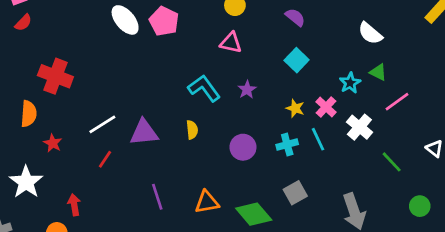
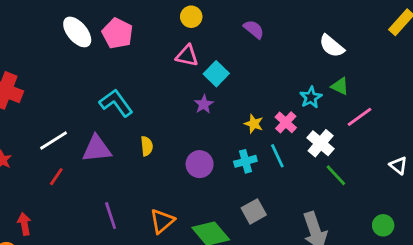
cyan square: (297, 60) -> (216, 74), moved
cyan L-shape: (204, 88) -> (116, 103), moved
green line: (392, 162) -> (336, 175), moved
orange triangle: (207, 202) -> (162, 221), turned -30

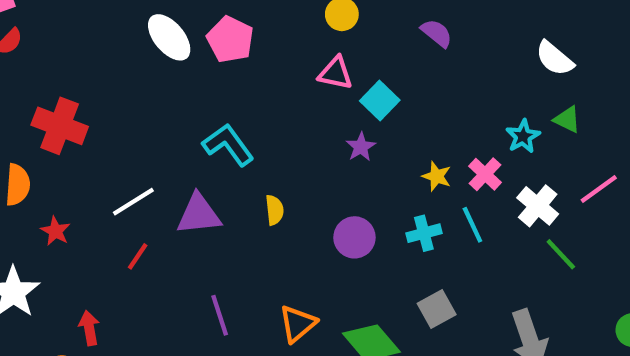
pink line: (359, 117) -> (599, 189), moved

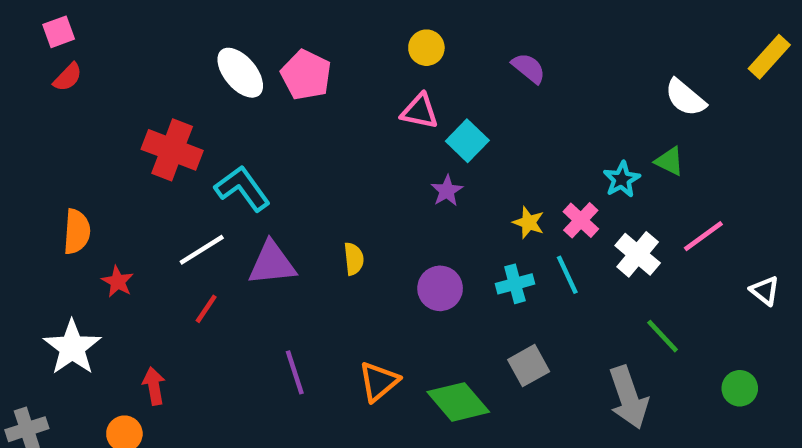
white semicircle: (555, 58) -> (685, 98), moved
red cross: (60, 126) -> (172, 150), moved
cyan L-shape: (228, 145) -> (243, 188), moved
green line: (561, 254) -> (663, 336), moved

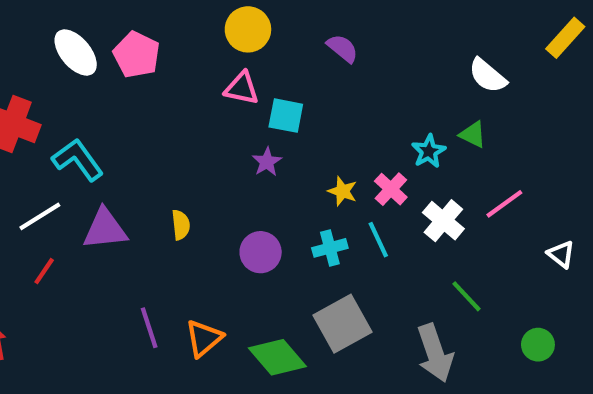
yellow circle: (426, 48) -> (248, 29), size x1.4
cyan square: (467, 141) -> (286, 116), turned -33
gray square: (529, 366) -> (343, 324), size x1.5
purple line: (295, 372) -> (149, 328), moved

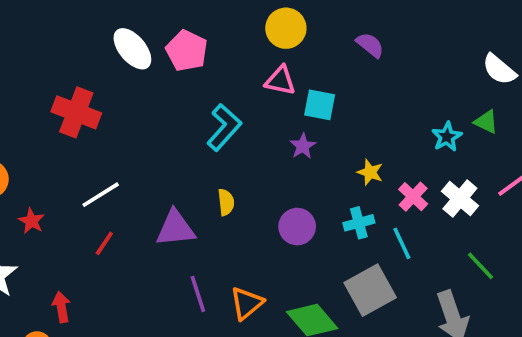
cyan L-shape: (78, 160) -> (224, 127), moved, turned 78
pink cross: (391, 189) -> (413, 197), moved
purple triangle: (105, 229) -> (175, 228), moved
cyan line: (378, 240) -> (402, 243), moved

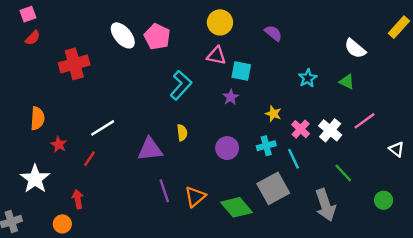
red cross: (76, 112) -> (74, 64), moved, turned -36
cyan star: (447, 137) -> (308, 78), moved
red line: (104, 243) -> (90, 159), moved

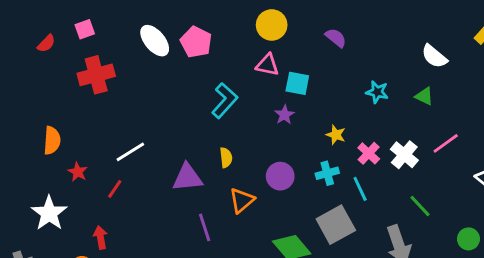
pink square: (28, 14) -> (85, 29), moved
cyan star: (308, 78) -> (377, 92), turned -30
orange triangle: (195, 197) -> (242, 200), moved

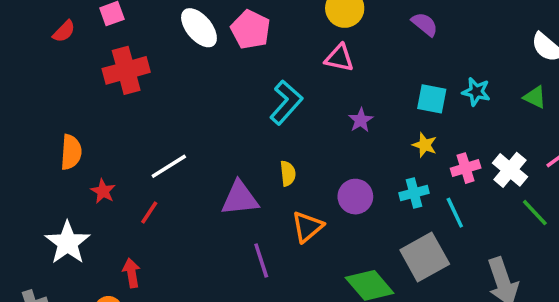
cyan square: (297, 83) -> (432, 99), moved
pink cross: (369, 153) -> (466, 168), turned 30
green line: (420, 206) -> (535, 213), moved

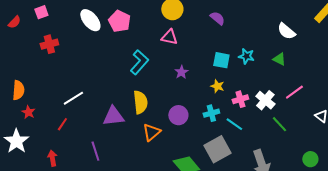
red cross: (126, 70) -> (49, 44), size x0.7
yellow semicircle: (288, 173) -> (140, 102), size x1.6
red star: (103, 191) -> (28, 112), moved
cyan line: (455, 213) -> (234, 124), turned -30
purple line: (261, 261) -> (95, 151), moved

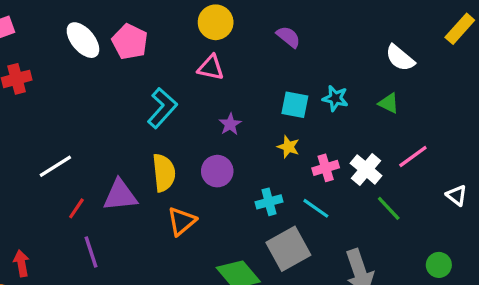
cyan cross: (211, 113) -> (269, 202), moved
purple circle: (178, 115) -> (217, 171), moved
red line: (62, 124) -> (76, 208), moved

